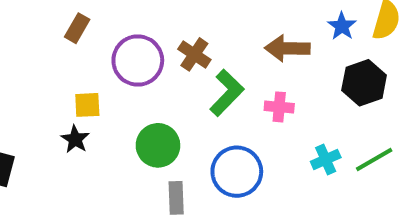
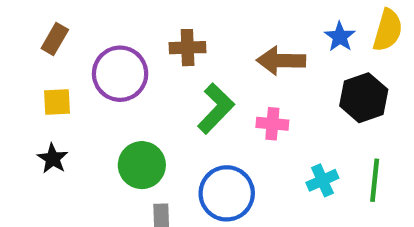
brown cross: (194, 54) -> (188, 48), moved, turned -36
yellow square: (87, 105) -> (57, 102), moved
green line: (374, 160) -> (375, 180), turned -54

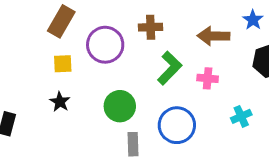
brown rectangle: (55, 39) -> (61, 21), size x1.5

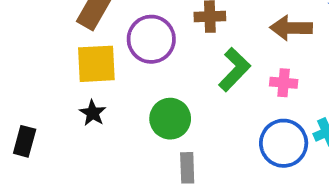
yellow square: (63, 64) -> (96, 64), size x1.6
blue circle: (177, 125) -> (284, 143), moved

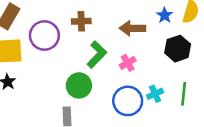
pink cross: (284, 83) -> (128, 63), turned -35
green circle: (170, 119) -> (79, 85), moved

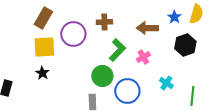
cyan cross: (155, 94) -> (166, 83), turned -32
green line: (184, 94) -> (192, 96), moved
blue circle: (128, 101) -> (127, 91), moved

